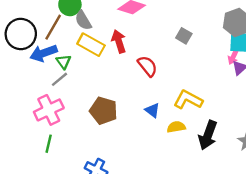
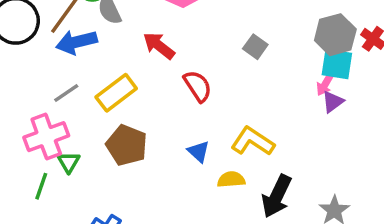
red arrow: (119, 41) -> (159, 46), turned -40
yellow rectangle: (91, 45) -> (116, 93), moved, turned -72
blue arrow: (43, 53) -> (76, 42), moved
green triangle: (64, 62) -> (69, 162), moved

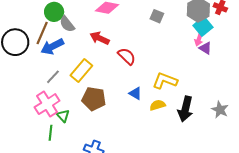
gray square: (255, 47) -> (157, 16), moved
cyan square: (337, 64) -> (203, 26), turned -36
purple triangle: (333, 102) -> (205, 48), turned -40

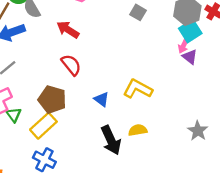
red semicircle: (127, 56) -> (71, 65), moved
yellow rectangle: (81, 70) -> (43, 126), moved
yellow semicircle: (158, 105) -> (138, 130), moved
black arrow: (185, 109) -> (111, 140), moved, turned -45

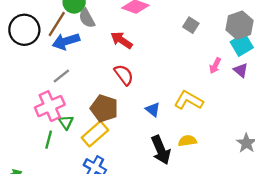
pink arrow: (184, 45) -> (215, 66), moved

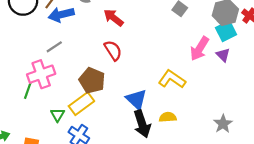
pink arrow: (215, 66) -> (200, 49), size x1.6
blue triangle: (153, 110) -> (136, 99), moved, size x1.5
green triangle: (66, 122) -> (58, 115), moved
green line: (49, 140) -> (28, 91), moved

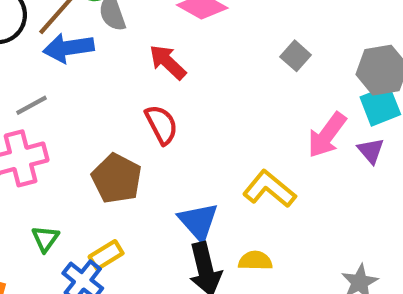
gray line: (54, 47) -> (31, 105), moved
yellow rectangle: (81, 104) -> (106, 255), moved, size x0.7

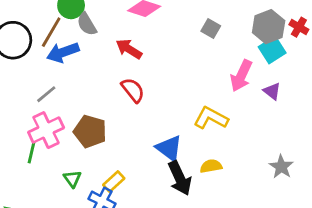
purple triangle: (371, 151) -> (272, 91), moved
brown pentagon: (117, 179) -> (90, 131), moved

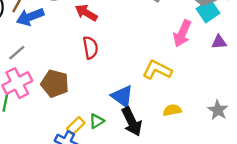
red semicircle: (133, 90) -> (90, 48), turned 30
purple triangle: (272, 91) -> (219, 42), moved, turned -42
yellow semicircle: (211, 166) -> (172, 110), moved
green triangle: (72, 179) -> (97, 121), moved, turned 35

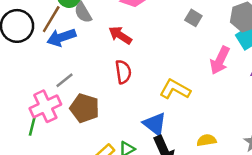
gray line: (17, 53) -> (65, 80), moved
yellow L-shape: (157, 70) -> (175, 89), moved

